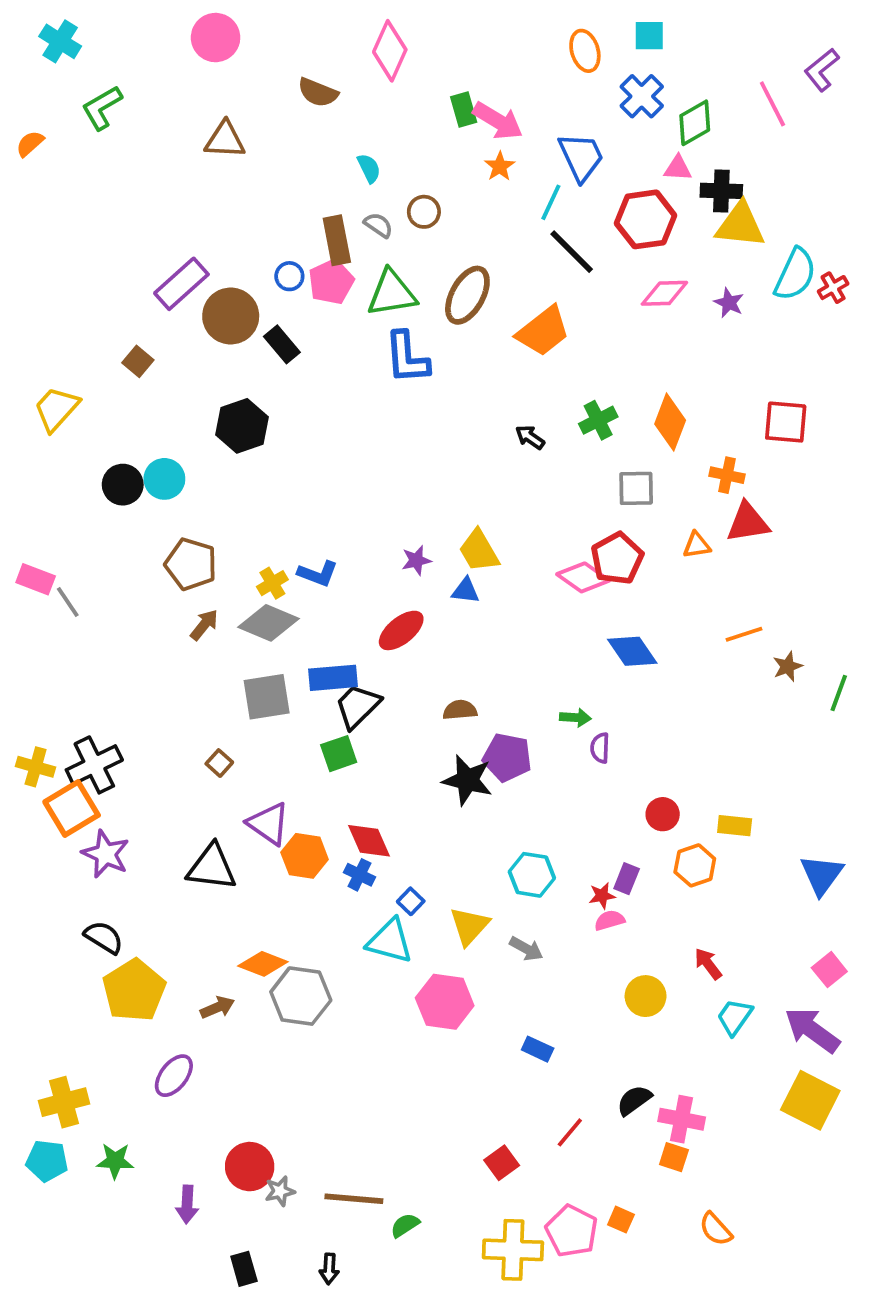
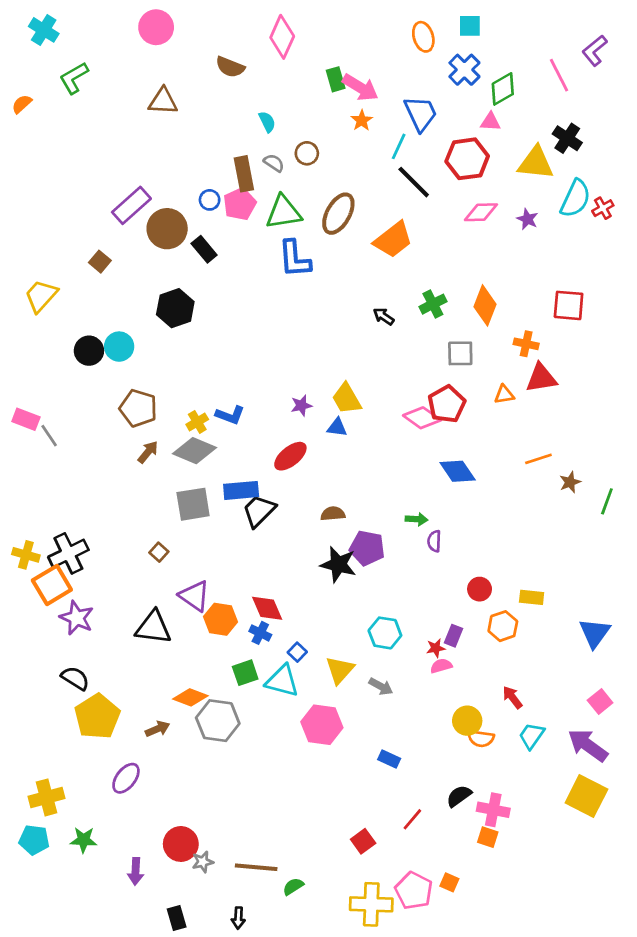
black cross: (721, 191) -> (567, 138), moved, turned 32
green square: (339, 754) -> (245, 673), moved
orange semicircle: (716, 1229) -> (481, 738), moved, turned -40

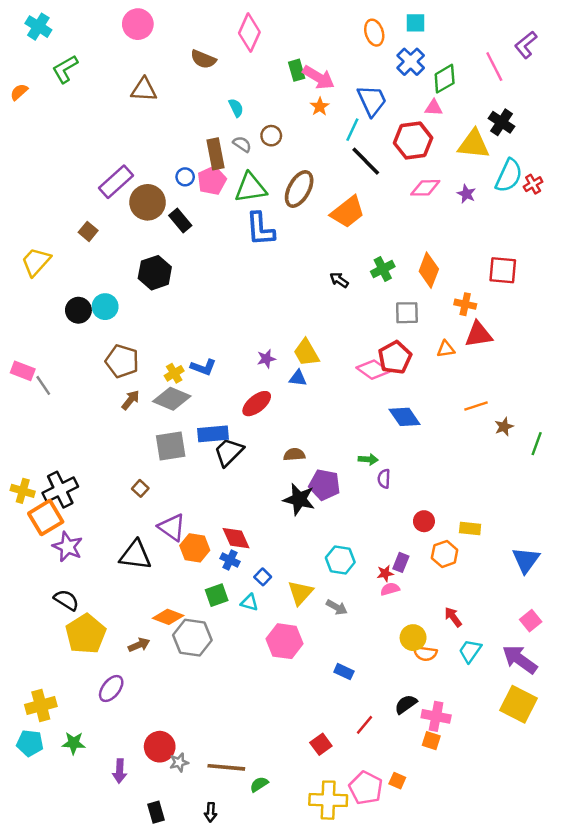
cyan triangle: (282, 681) -> (249, 602), size x0.6

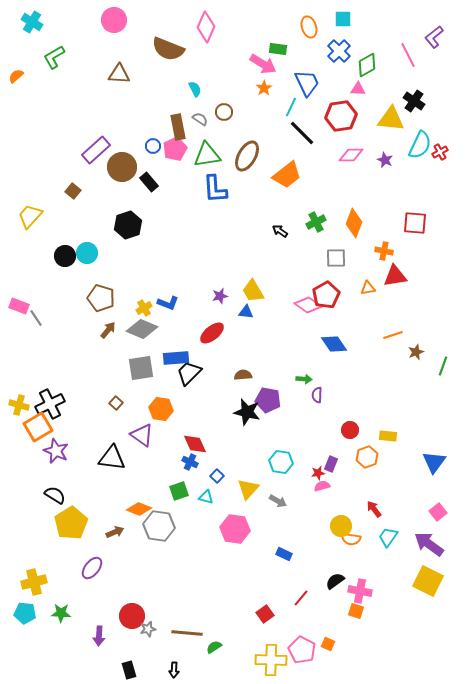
brown semicircle: (203, 59) -> (168, 49), size x1.5
green rectangle: (297, 70) -> (278, 49), moved, turned -66
orange hexagon: (195, 548) -> (161, 409), moved

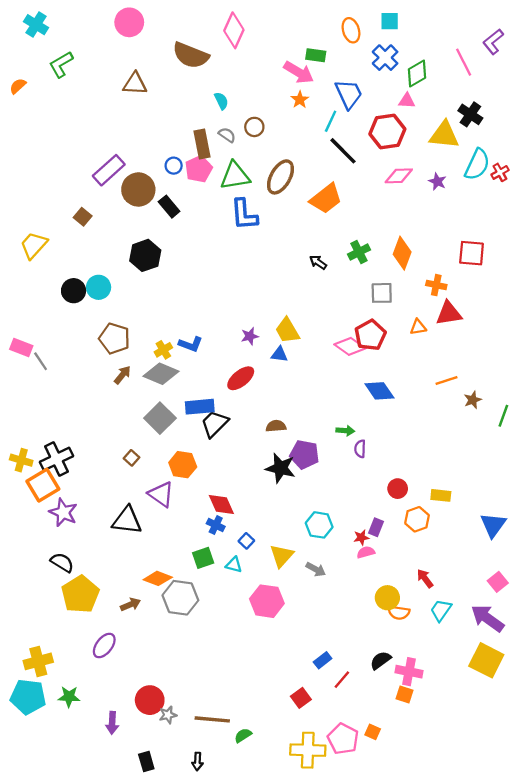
gray square: (141, 368) -> (160, 418), turned -36
blue rectangle: (284, 554) -> (323, 660), moved, turned -63
cyan pentagon: (25, 613) -> (28, 697), size x1.4

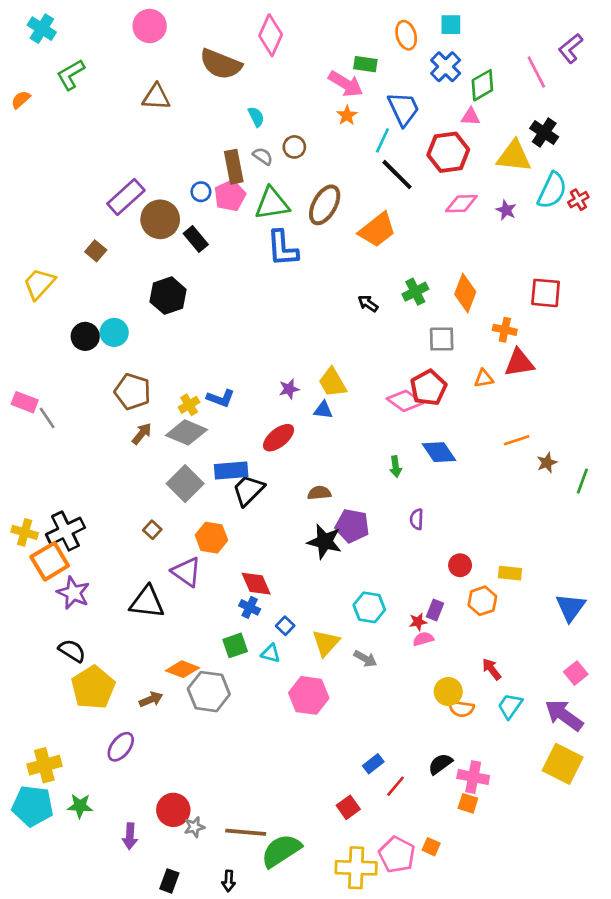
green arrow: (345, 431) -> (396, 467), moved, turned 78
green semicircle: (243, 735) -> (281, 851), size x2.0
black rectangle: (146, 762) -> (169, 881), turned 36

